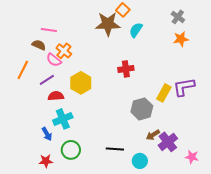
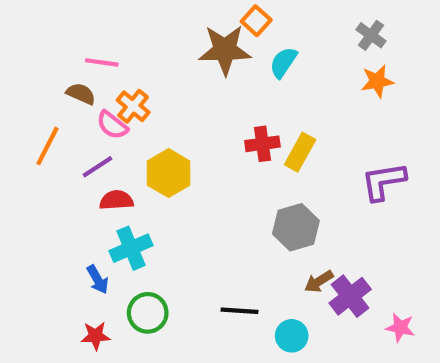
yellow rectangle: (164, 93) -> (300, 152), moved

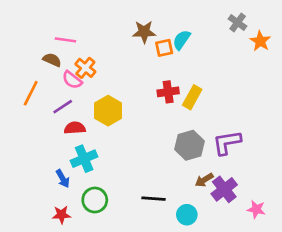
orange square: (256, 21) -> (164, 48), moved, turned 36
brown star: (225, 50) -> (144, 32), size x0.7
orange star: (377, 81) -> (260, 41), moved, turned -30
purple L-shape: (384, 181) -> (227, 143), moved

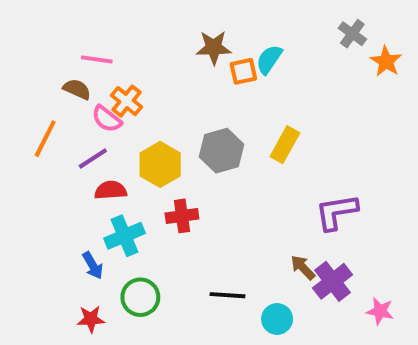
red cross: (168, 92) -> (182, 216), moved
gray hexagon: (190, 145) -> (222, 151), moved
brown arrow: (204, 180) -> (303, 267), turned 78

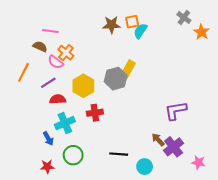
orange square: (243, 71) -> (132, 22), moved
yellow rectangle: (285, 145) -> (128, 69), moved

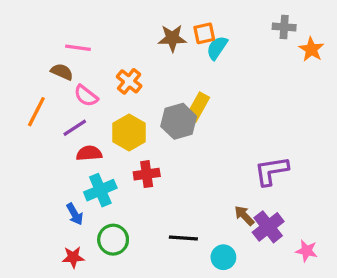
gray cross: (184, 17) -> (284, 27), turned -32
orange cross: (66, 53) -> (129, 81), moved

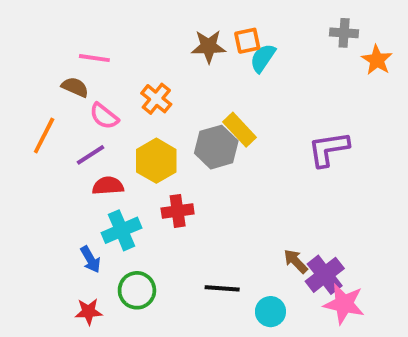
yellow rectangle: (198, 107) -> (240, 130), turned -72
purple L-shape: (271, 171) -> (329, 149), moved
pink star: (307, 251) -> (344, 304), moved, size x1.5

